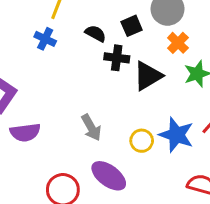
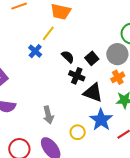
black square: (132, 26) -> (92, 58), turned -32
black triangle: (148, 76) -> (93, 93), turned 35
blue star: (176, 135) -> (101, 120), moved

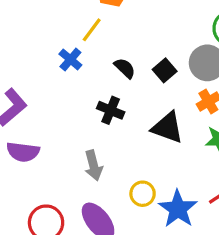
black cross: (77, 76) -> (111, 110), moved
blue star: (101, 120) -> (178, 209), moved

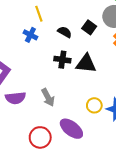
yellow line: (92, 30) -> (39, 14), turned -42
black triangle: (167, 128) -> (86, 64), moved
gray arrow: (93, 165) -> (48, 97), moved

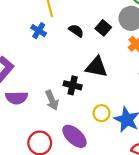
black cross: (62, 60) -> (73, 85), moved

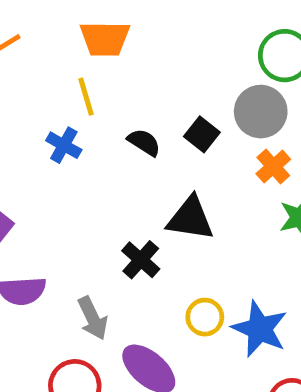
black cross: (73, 85) -> (141, 260), turned 30
gray arrow: (52, 100) -> (93, 318), moved

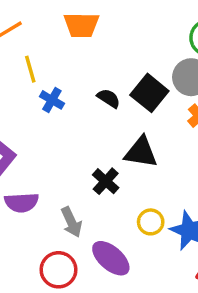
yellow line: (86, 97) -> (30, 69), moved
black square: (202, 134) -> (149, 93), size x1.5

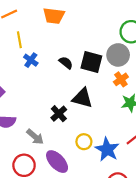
black square: (149, 93) -> (91, 62), turned -30
gray arrow: (71, 222) -> (35, 137), turned -30

